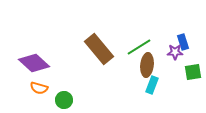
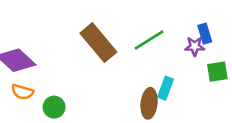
brown ellipse: (147, 65) -> (149, 103), moved

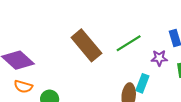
purple star: (195, 46) -> (159, 58), moved

